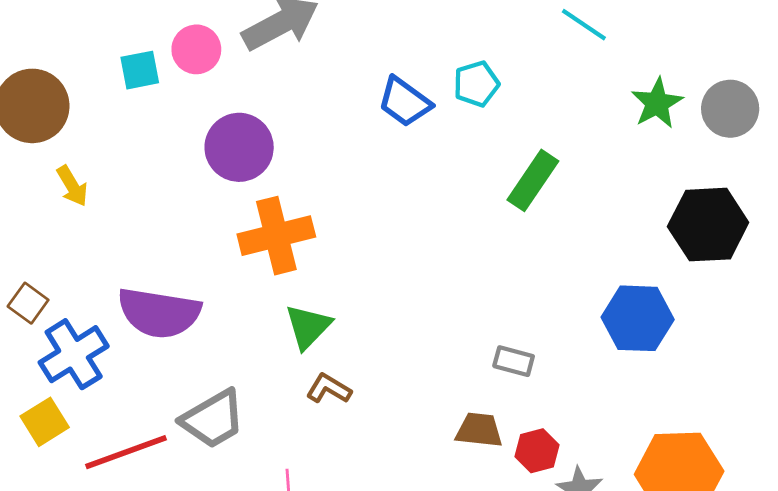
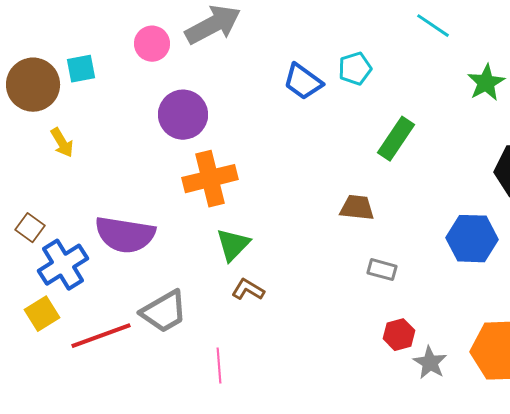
cyan square: (140, 70) -> (81, 69), moved
brown trapezoid: (479, 430) -> (357, 208), moved

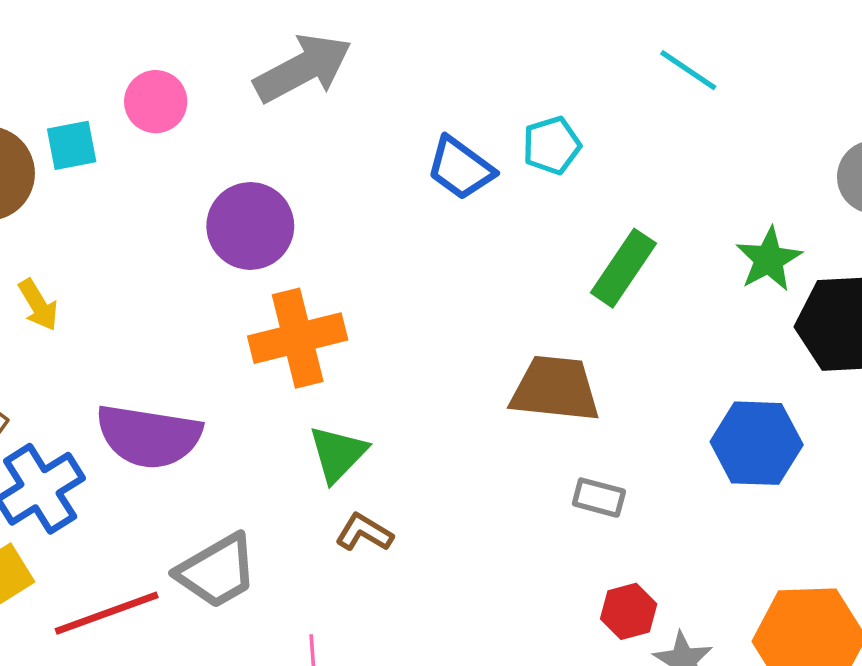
pink circle: (152, 44) -> (156, 102), moved
green star: (486, 83) -> (769, 259), moved
yellow arrow: (62, 143) -> (38, 305), moved
brown trapezoid: (357, 208) -> (555, 389), size x1.5

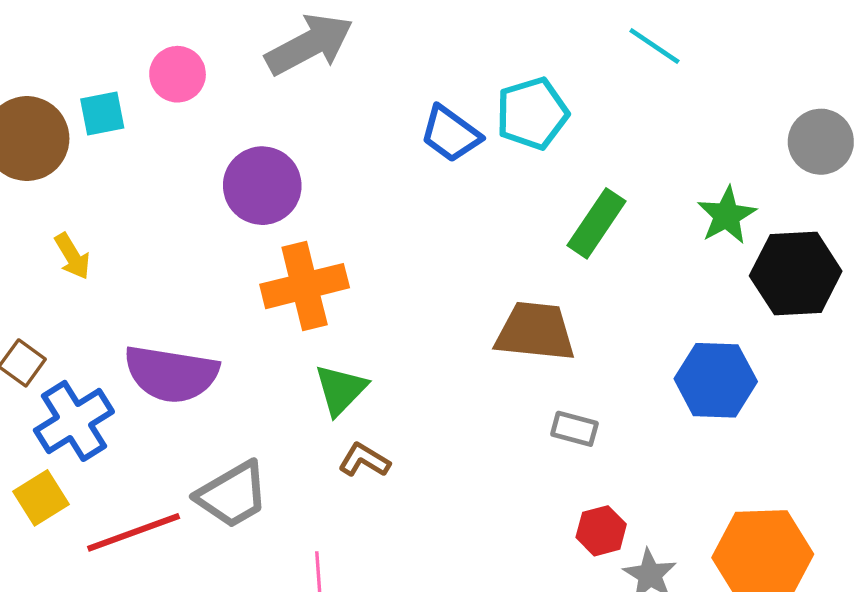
cyan pentagon: (552, 145) -> (532, 113), size x1.4

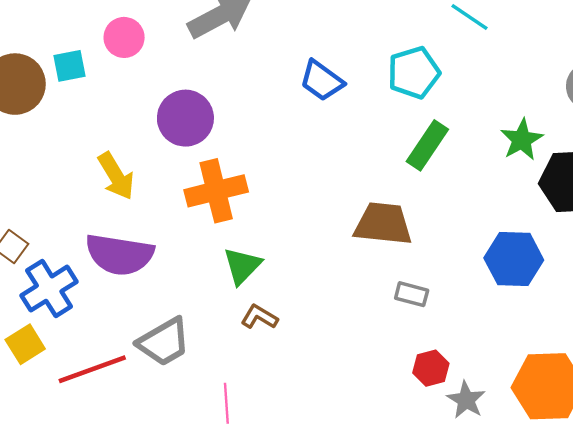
cyan pentagon: (532, 113) -> (414, 73), moved
yellow arrow: (72, 256) -> (116, 176), moved, size x1.4

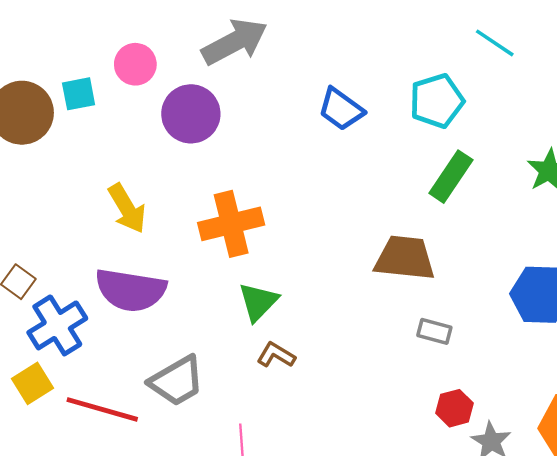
purple circle: (185, 118) -> (191, 114), moved
red line: (92, 369) -> (102, 409), turned 36

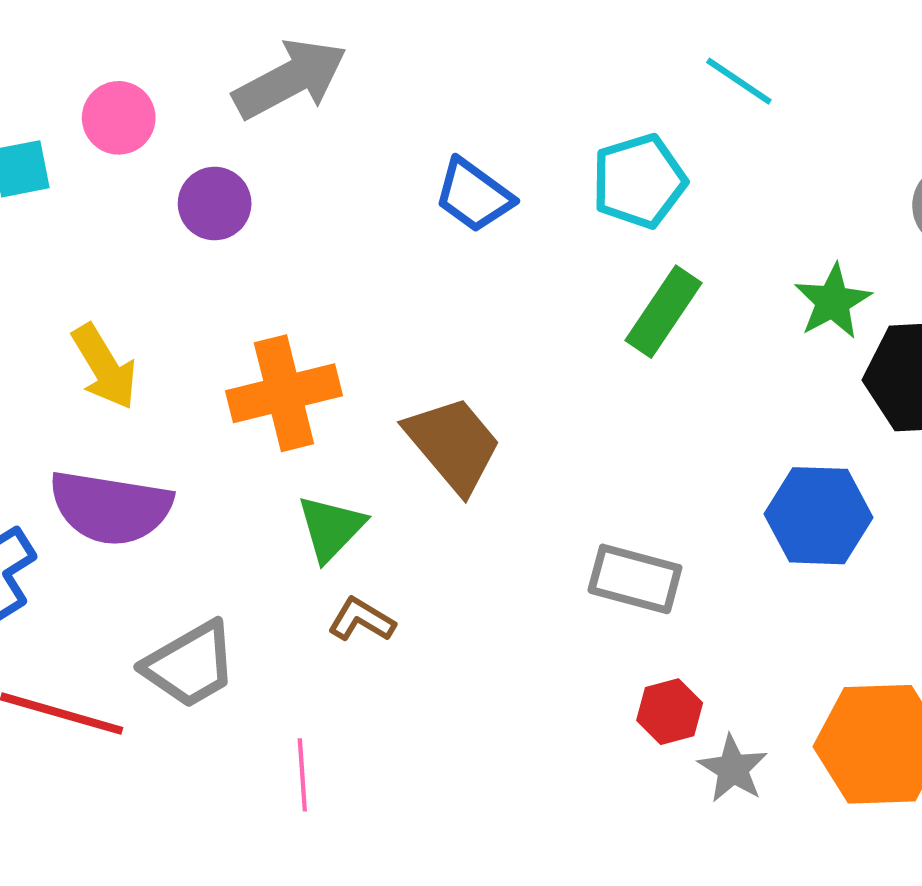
purple circle: (191, 114) -> (215, 204), size x0.7
brown trapezoid: (405, 258) -> (453, 444), moved, turned 44
gray rectangle: (434, 331) -> (635, 579), size x1.5

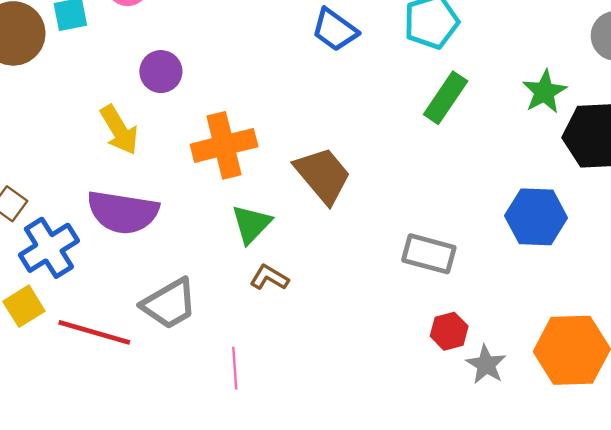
purple circle: (215, 204) -> (161, 72), moved

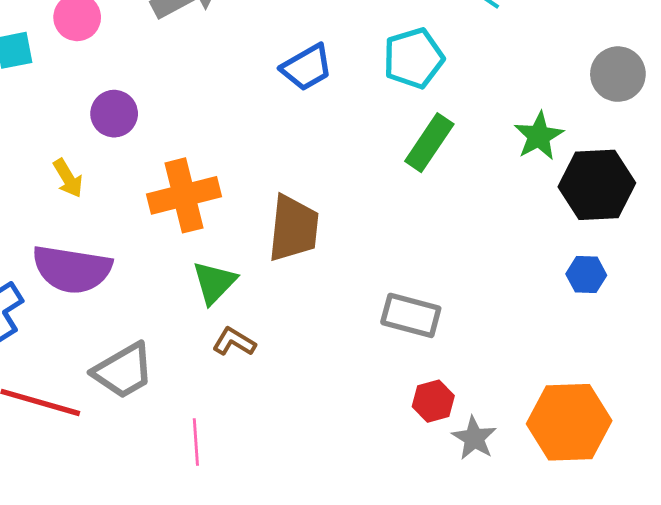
blue trapezoid: (335, 30) -> (307, 67), turned -66
yellow arrow: (119, 130) -> (68, 178), size x0.7
brown trapezoid: (323, 175) -> (293, 228), turned 46
blue hexagon: (536, 217) -> (586, 275), moved, size x0.6

